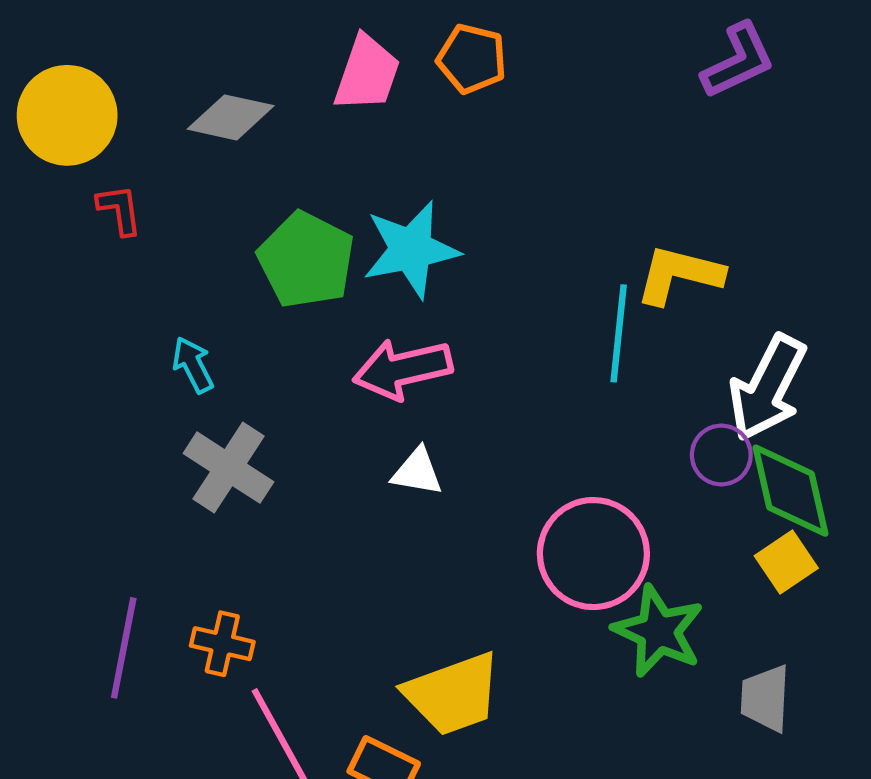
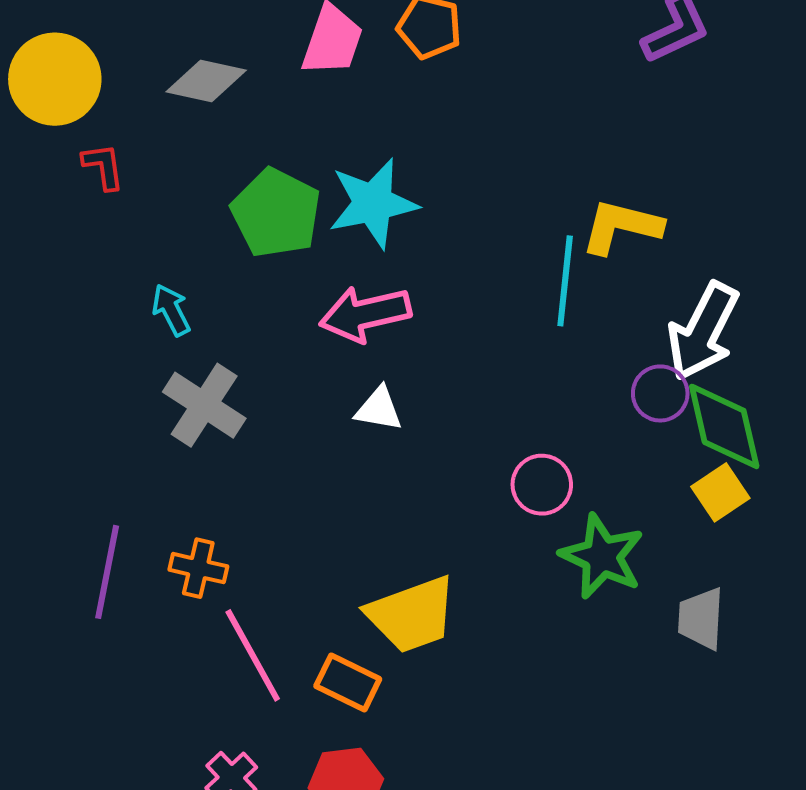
pink circle: (593, 554) -> (542, 485), size x0.6

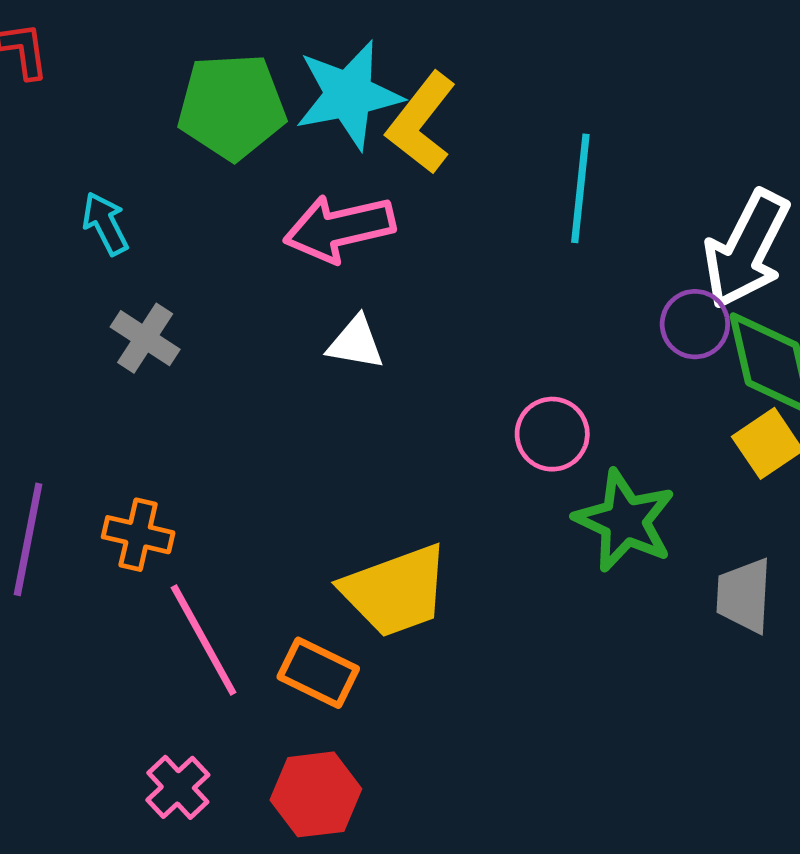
green pentagon: (276, 213) -> (232, 107), turned -30
yellow L-shape: (621, 227) -> (421, 123), moved, turned -66
gray cross: (204, 405) -> (145, 338), size x0.7

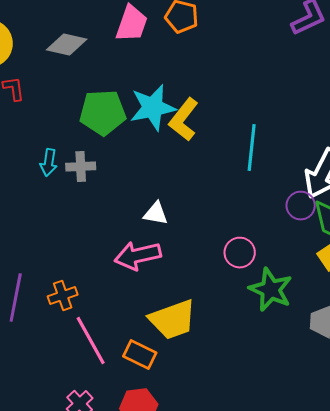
cyan arrow: (105, 224) -> (49, 163), turned -144
pink arrow: (339, 228) -> (138, 256), moved
gray cross: (145, 338) -> (81, 167), moved, turned -36
orange cross: (138, 535) -> (63, 296), turned -32

